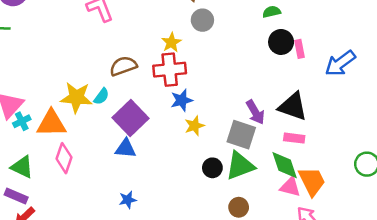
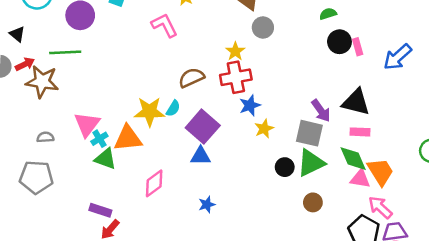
pink diamond: (64, 158) -> (154, 183), moved, turned 40
green triangle: (22, 167) -> (105, 159), moved

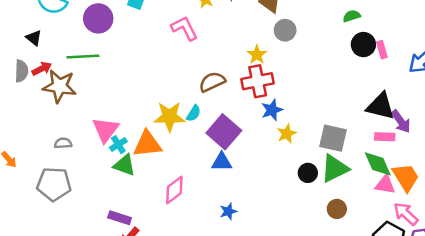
purple arrow: (321, 111) -> (401, 121), moved

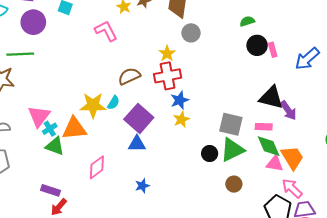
yellow star: (287, 134) -> (181, 119), moved
pink rectangle: (385, 137) -> (264, 127), moved

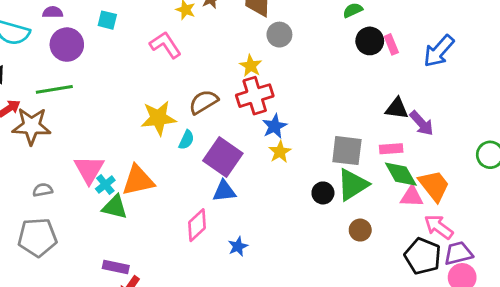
black triangle: (271, 97) -> (397, 109), size x0.7
yellow star: (93, 105) -> (158, 118), moved
pink diamond: (97, 167) -> (197, 225), moved

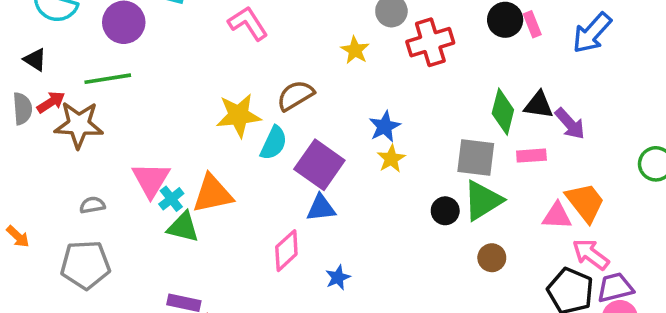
red cross: (255, 96) -> (430, 42), moved
cyan semicircle: (186, 140) -> (274, 143), size x1.4
green diamond: (401, 174) -> (503, 112), moved, turned 44

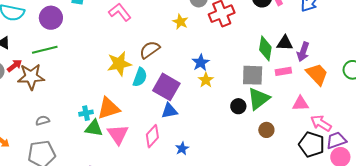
purple arrow: (570, 124) -> (303, 52), turned 66
pink triangle: (151, 180) -> (118, 134), moved
cyan cross: (171, 199) -> (86, 113), turned 32
orange trapezoid: (585, 202) -> (317, 74), moved

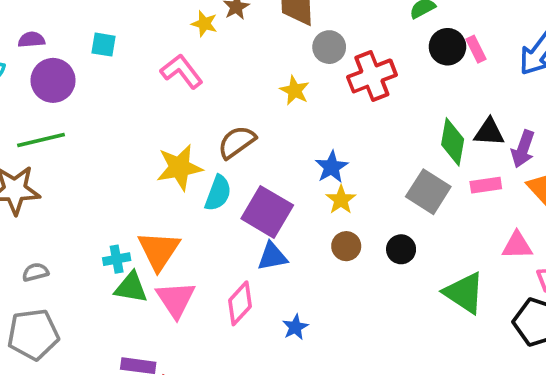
gray square: (253, 75) -> (428, 192), turned 30
green triangle: (259, 99) -> (464, 293), moved, turned -50
orange triangle: (109, 108) -> (159, 251), turned -40
brown circle: (266, 130) -> (346, 246), moved

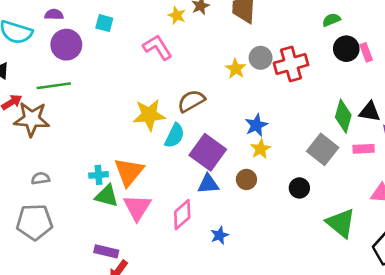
gray circle: (329, 47) -> (261, 58), moved
brown circle: (346, 246) -> (246, 179), moved

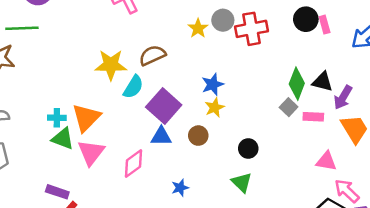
gray square: (323, 149) -> (289, 107), moved, size x0.6
green triangle: (341, 223) -> (242, 182), moved, size x0.7
blue star: (219, 235) -> (180, 188), moved

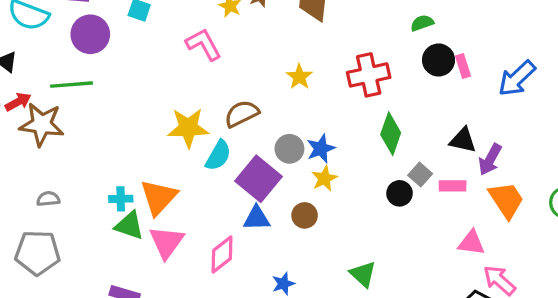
gray circle: (223, 20) -> (289, 149), moved
green diamond: (297, 84) -> (391, 134), moved
black circle: (248, 148) -> (400, 193), moved

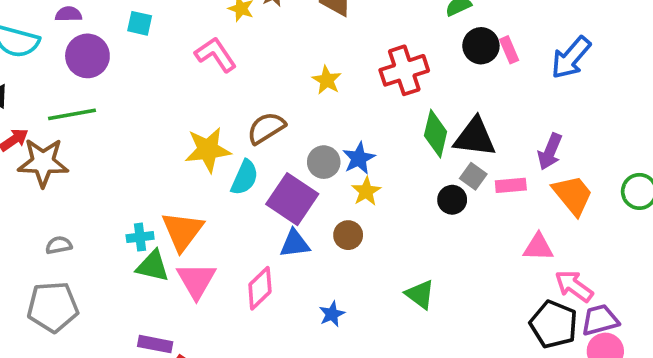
black triangle: (463, 140) -> (475, 137), moved, size x1.4

